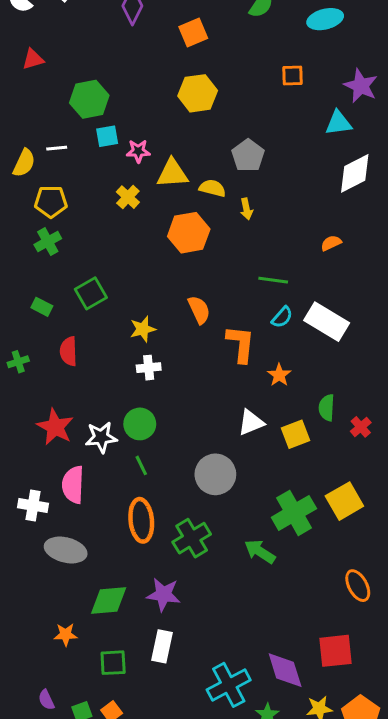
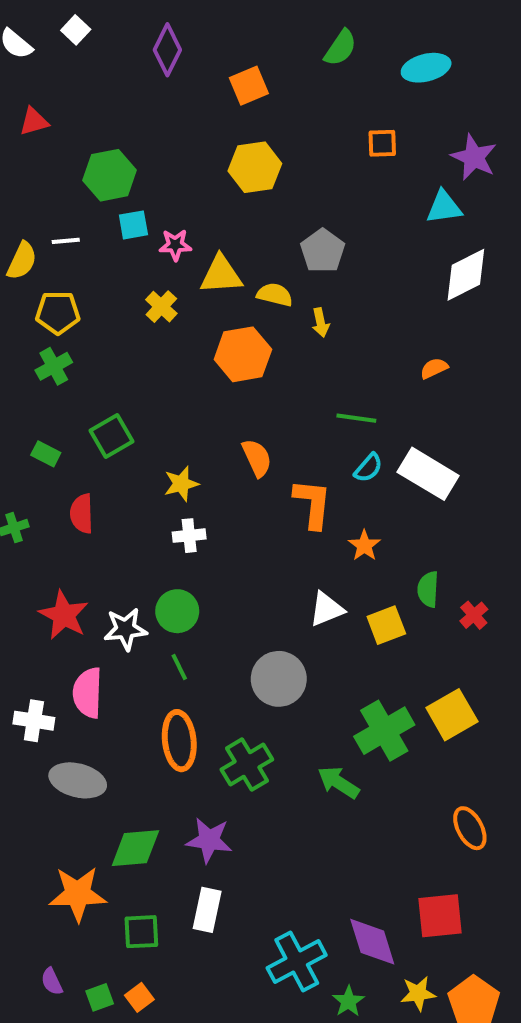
orange star: (66, 635) -> (78, 894), size x1.8

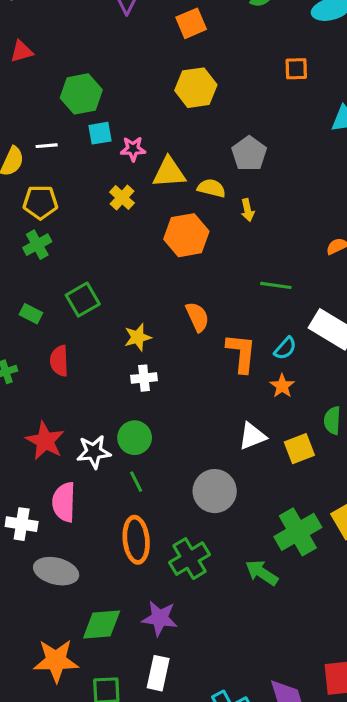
cyan semicircle: (368, 468) -> (285, 348), moved

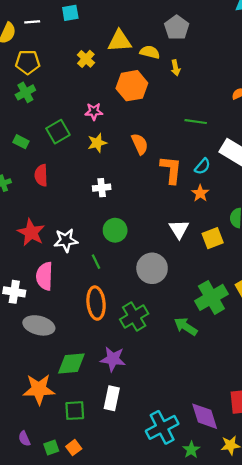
pink star: (133, 149) -> (94, 111), moved
yellow star: (138, 337) -> (97, 143), moved
white triangle: (252, 436) -> (179, 229), turned -40
green circle: (135, 438) -> (115, 230), moved

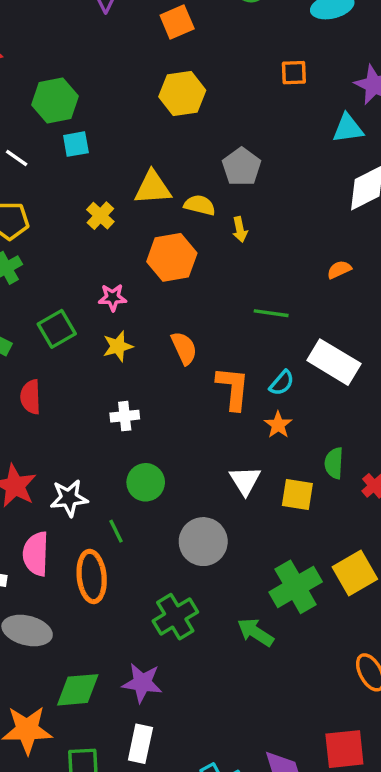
white line: (32, 22) -> (17, 158), turned 40
yellow square: (213, 238) -> (297, 495), turned 30
orange ellipse: (96, 303) -> (92, 576), moved

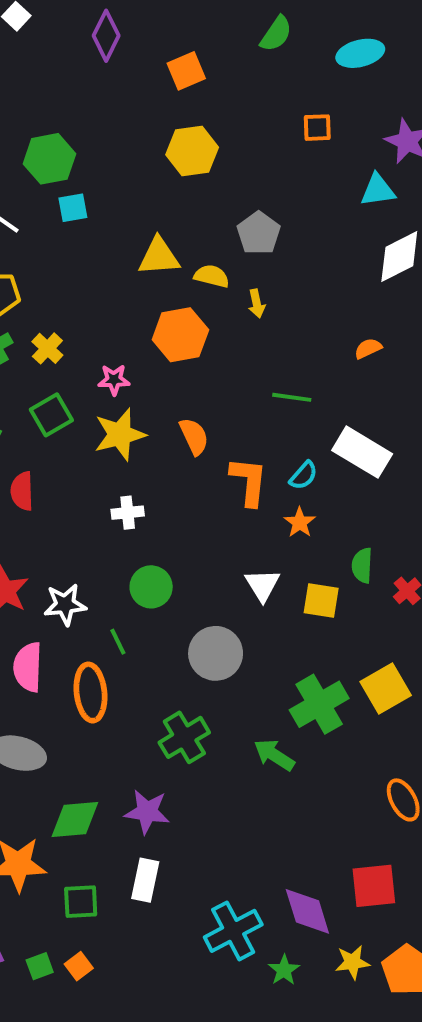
yellow cross: (100, 216) -> (47, 348), moved
yellow star: (118, 346) -> (120, 434), size x1.5

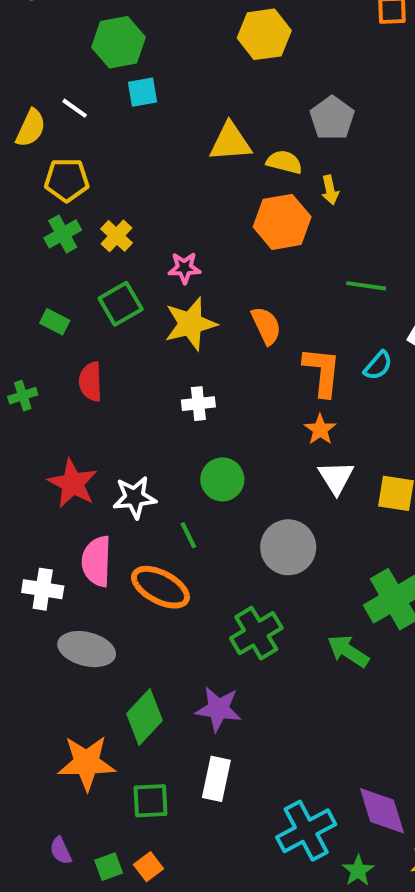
orange hexagon: (180, 335) -> (282, 222), moved
orange star: (300, 522) -> (320, 430), moved
orange ellipse: (90, 692) -> (160, 587), turned -56
green diamond: (75, 820) -> (145, 717), turned -42

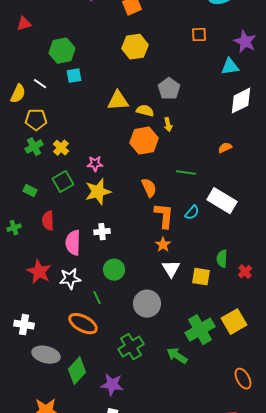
orange semicircle: (266, 326) -> (149, 188), moved
pink semicircle: (97, 561) -> (73, 243), moved
green diamond: (145, 717) -> (77, 371), moved

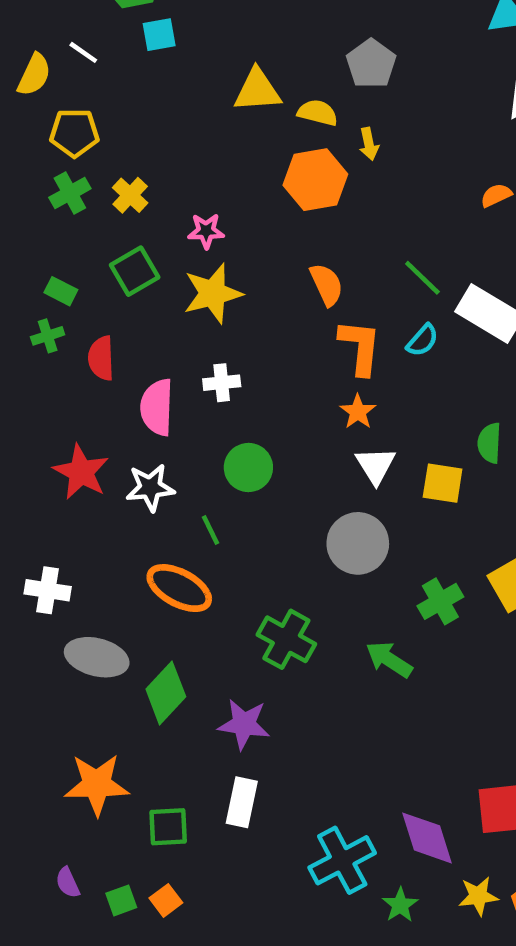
green line: (186, 173) -> (422, 278), moved, turned 36
green cross: (14, 228) -> (48, 336), moved
gray circle: (147, 304) -> (358, 543), moved
green cross: (200, 330) -> (440, 601), size x0.7
green cross: (131, 347) -> (286, 639), turned -30

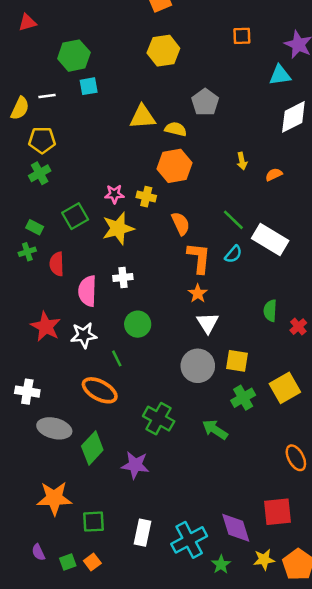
white line: (83, 52) -> (47, 96), turned -42
yellow arrow: (369, 144) -> (242, 161), moved
yellow cross: (130, 195) -> (146, 197), moved, turned -30
yellow square: (443, 483) -> (237, 361), moved
white rectangle: (242, 802) -> (143, 533), moved

